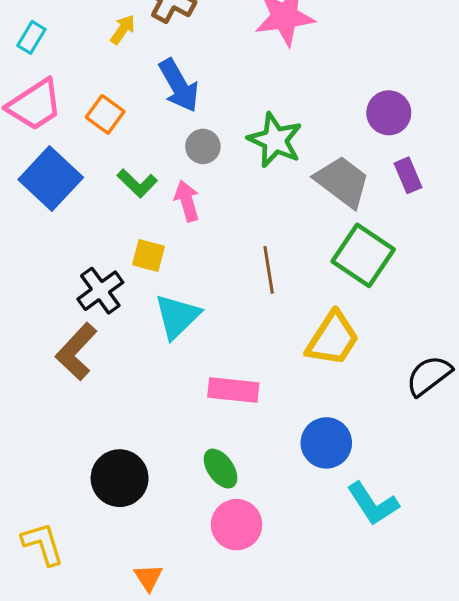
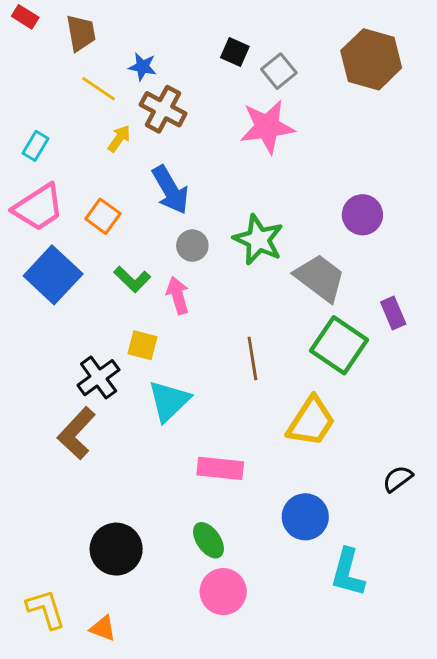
purple rectangle: (408, 175) -> (393, 313), moved
black semicircle: (429, 376) -> (398, 479), moved, size x0.7
cyan L-shape: (373, 504) -> (348, 573), turned 48
orange triangle: (148, 577) -> (103, 628), moved, turned -36

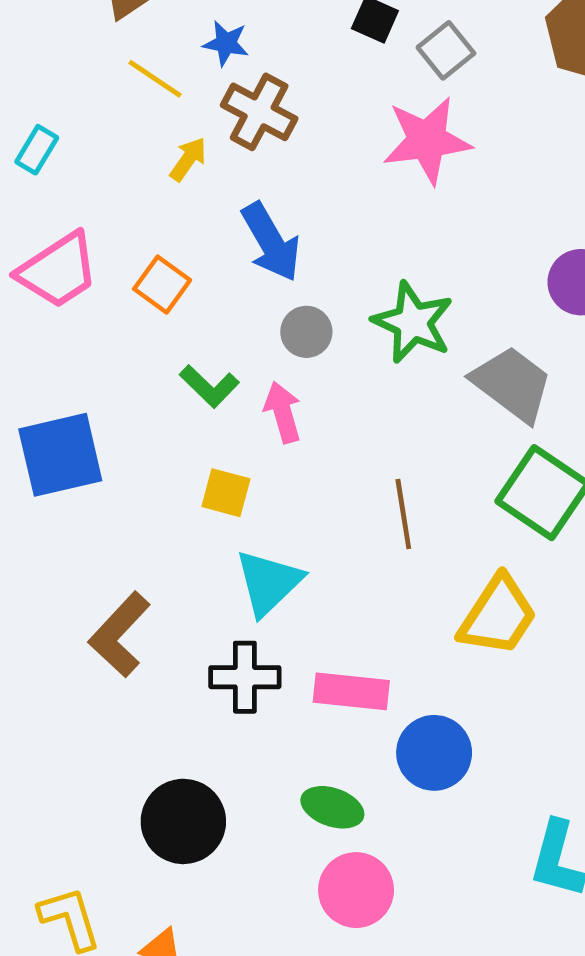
cyan rectangle: (35, 146) -> (37, 150), moved
blue square: (53, 275) -> (60, 455), moved, turned 34
black cross: (99, 378) -> (245, 677), moved, turned 36
blue circle: (305, 517) -> (434, 753), moved
green ellipse: (208, 540) -> (332, 807), turned -36

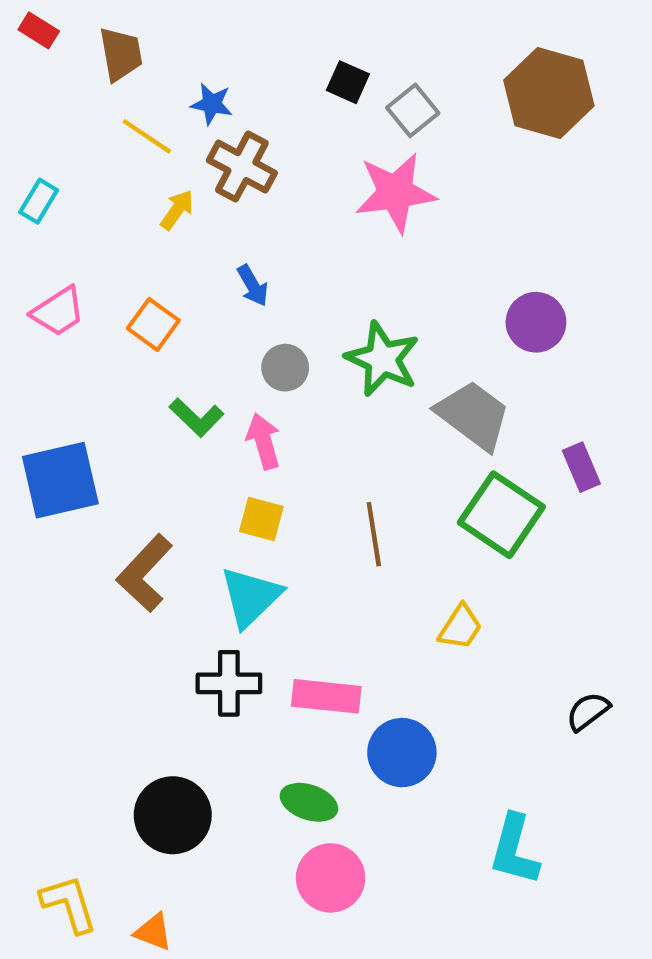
blue arrow: (271, 242) -> (253, 285), size x0.6
pink trapezoid: (58, 270) -> (58, 311), size x0.7
yellow square: (226, 493) -> (261, 519), moved
yellow trapezoid: (498, 616) -> (460, 627), size x0.6
brown L-shape: (120, 635) -> (145, 573), moved

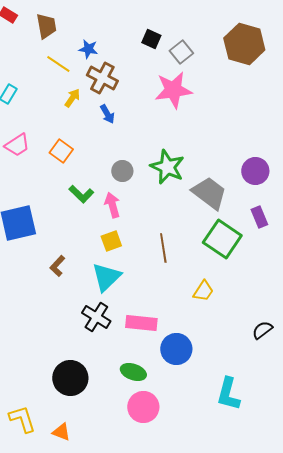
blue arrow: (253, 285) -> (107, 114), moved
purple circle: (536, 322) -> (255, 171), moved
yellow square: (261, 519) -> (111, 241), turned -35
brown L-shape: (145, 573) -> (57, 266), size x0.6
black cross: (229, 683) -> (96, 317), turned 32

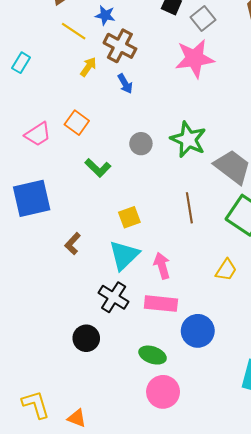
pink trapezoid: (17, 145) -> (38, 134), moved
pink arrow: (112, 205) -> (162, 266), moved
brown line: (163, 248) -> (189, 208), moved
black circle: (70, 378) -> (86, 338), moved, size x0.7

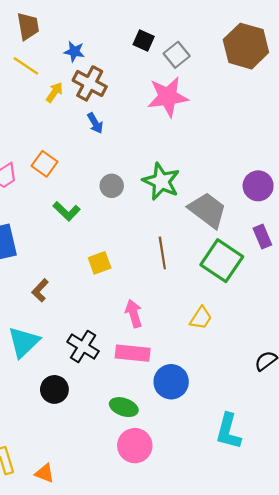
yellow line: (74, 31) -> (26, 66), moved
yellow arrow: (88, 67) -> (54, 92), moved
cyan triangle: (124, 255) -> (24, 342), moved

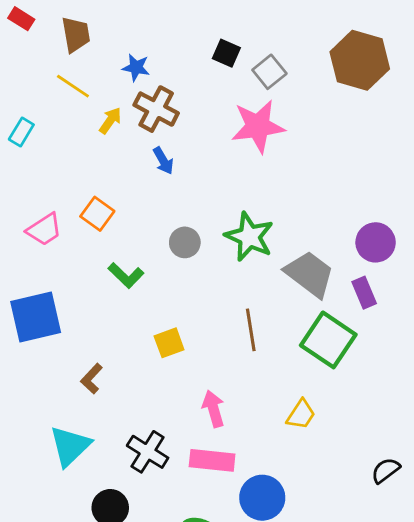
purple rectangle: (262, 236) -> (364, 293), moved

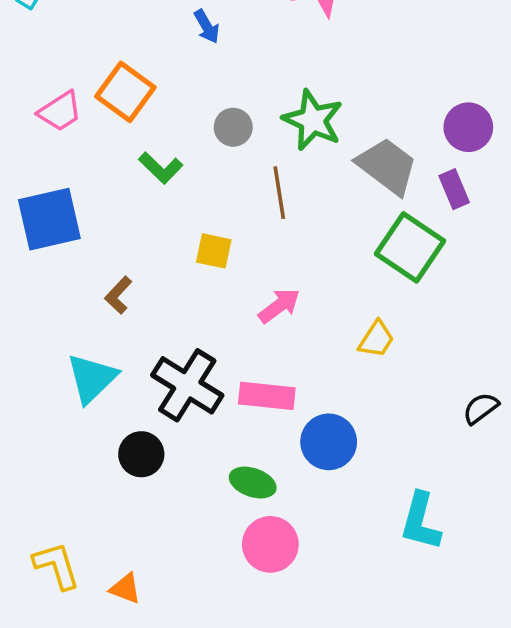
orange square: (97, 214) -> (125, 92), size x1.4
brown line: (251, 330) -> (279, 193), moved
yellow square: (169, 343) -> (214, 251), turned 32
pink arrow: (213, 409) -> (279, 306), moved, turned 69
black cross: (148, 452) -> (187, 385), size x1.4

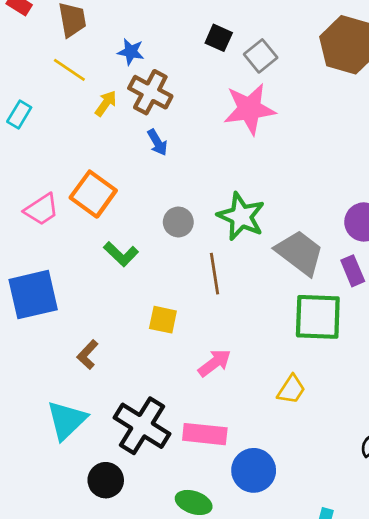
green square: (410, 247) -> (318, 317), turned -32

